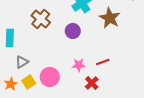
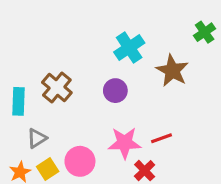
brown cross: (41, 19) -> (57, 88), moved
pink star: (79, 65) -> (125, 143), size x1.5

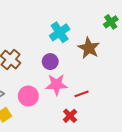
pink star: (125, 143) -> (56, 85), moved
pink circle: (80, 161) -> (28, 96), moved

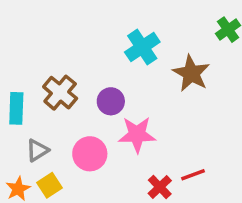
purple circle: (50, 62) -> (111, 101), moved
red line: (82, 94) -> (193, 175), moved

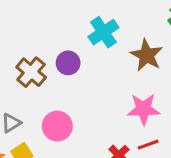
purple circle: (111, 101) -> (68, 63), moved
pink star: (137, 135) -> (144, 109), moved

